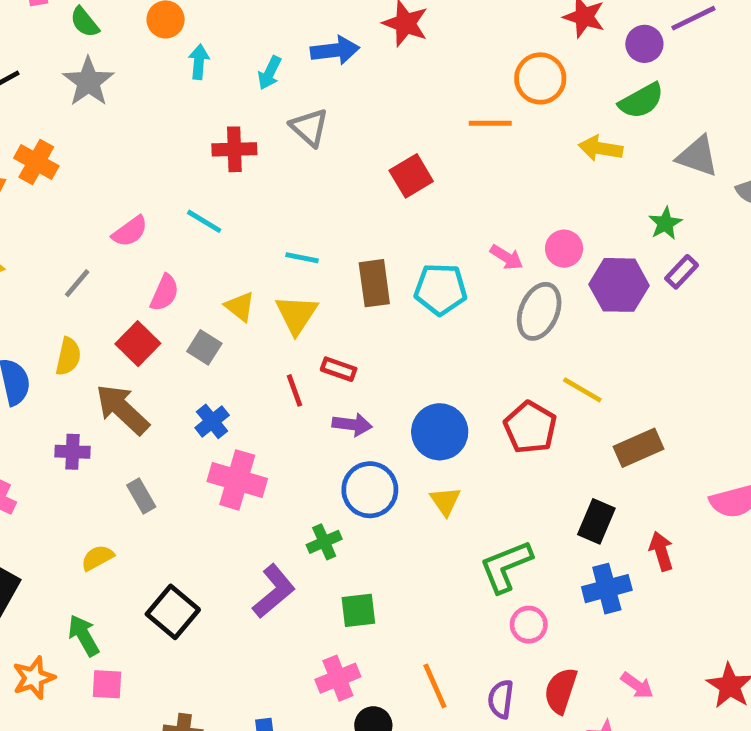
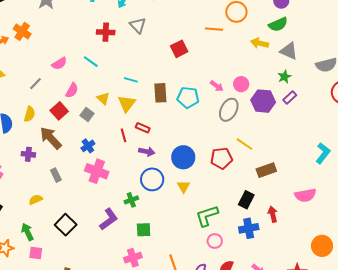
gray triangle: (698, 156) -> (289, 51), moved
red pentagon: (530, 427) -> (221, 158), turned 30

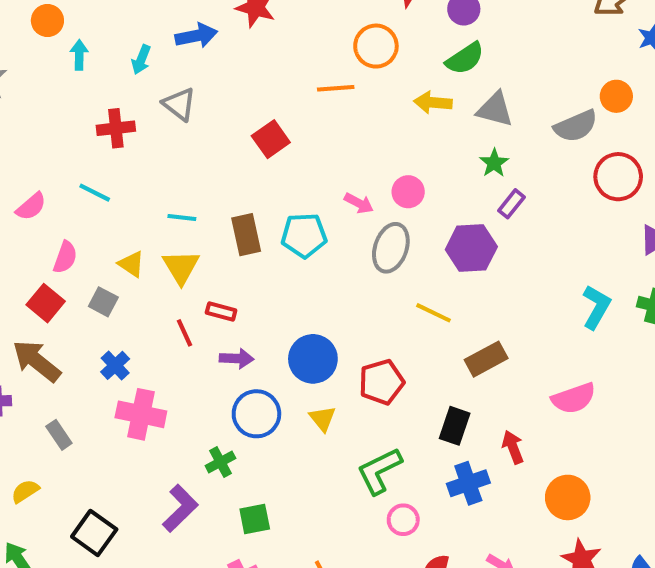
purple hexagon: (263, 101) -> (471, 248), moved
red pentagon: (221, 158) -> (382, 382), moved
orange circle: (322, 246) -> (568, 497), moved

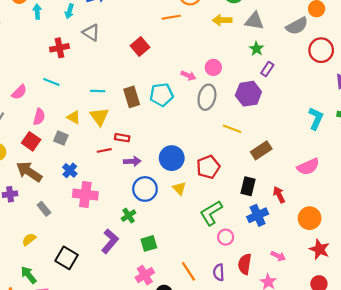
red line: (184, 333) -> (104, 150), turned -72

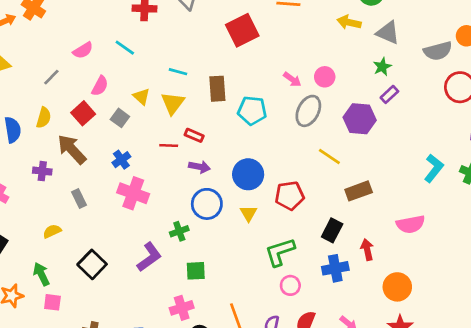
red square: (140, 46) -> (242, 30), size x1.4
cyan pentagon: (161, 95) -> (252, 111), moved

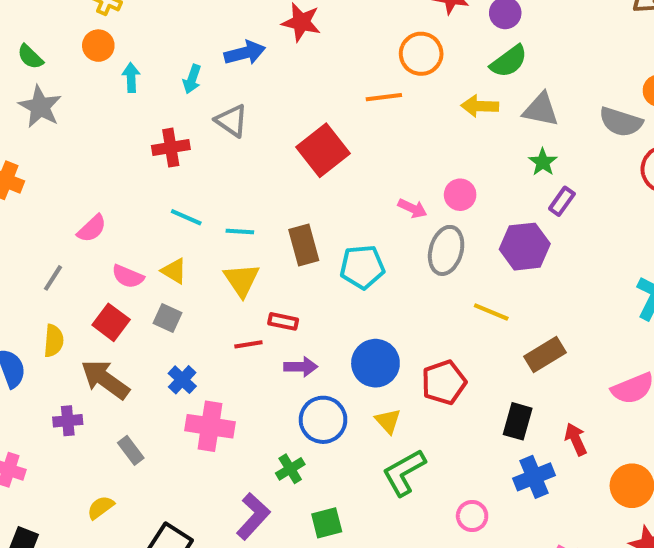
cyan line: (125, 48) -> (186, 217), moved
gray semicircle: (438, 51) -> (621, 122), turned 44
pink semicircle: (100, 86) -> (128, 276), turned 96
yellow triangle: (141, 97) -> (174, 271), moved
green L-shape: (280, 252) -> (404, 472), moved

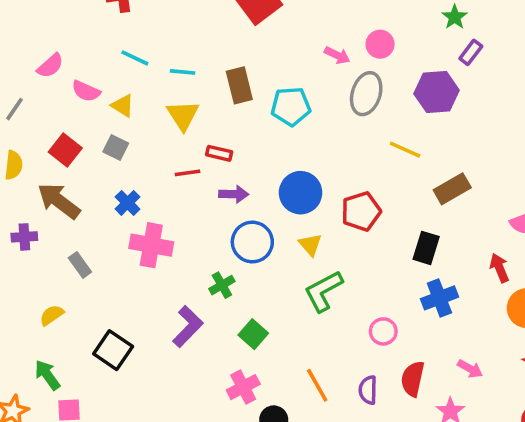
pink semicircle: (128, 276) -> (86, 91), moved
red arrow: (576, 439) -> (499, 268), moved
green square: (327, 523) -> (253, 334), turned -36

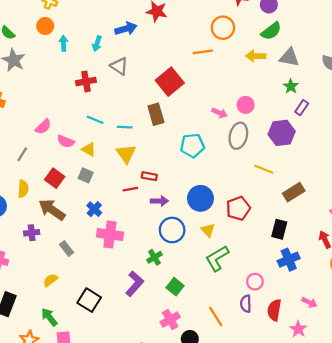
brown rectangle: (239, 85) -> (156, 114), moved
purple semicircle: (368, 390) -> (246, 304), moved

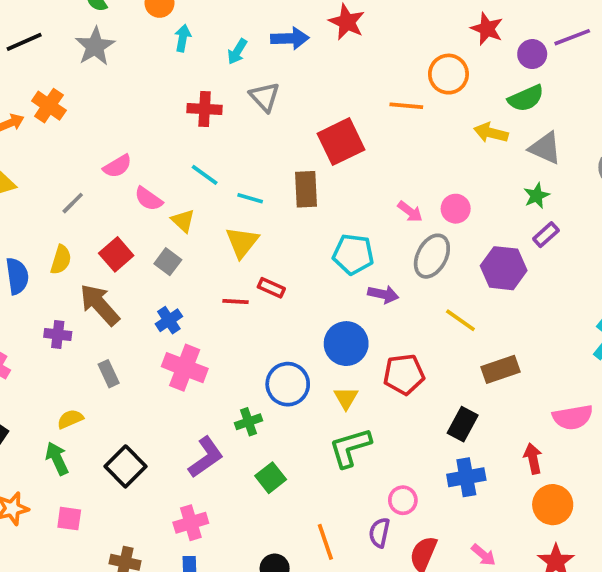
purple arrow: (159, 201) -> (383, 294), moved
green arrow: (49, 317) -> (57, 459), moved
pink cross: (170, 319) -> (191, 523), moved

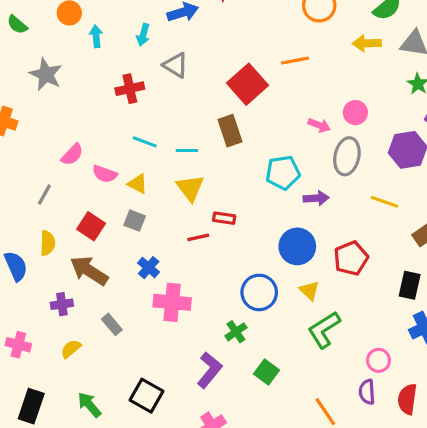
gray star: (95, 46) -> (46, 74), moved
orange line: (406, 106) -> (295, 61), moved
yellow semicircle: (70, 419) -> (71, 349), moved

